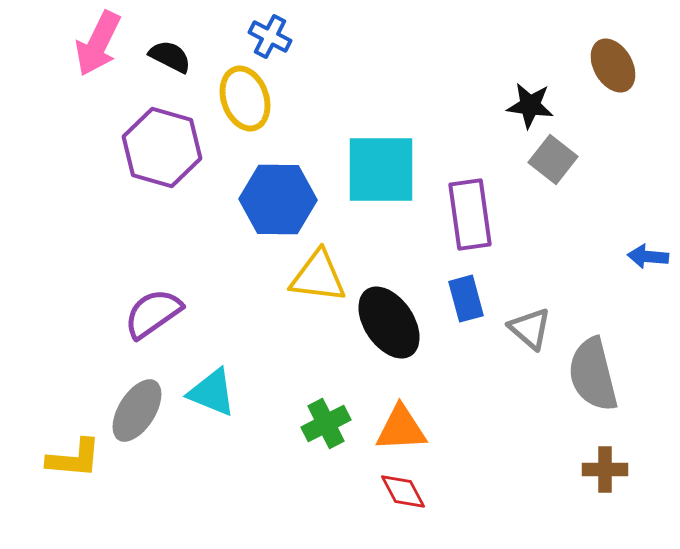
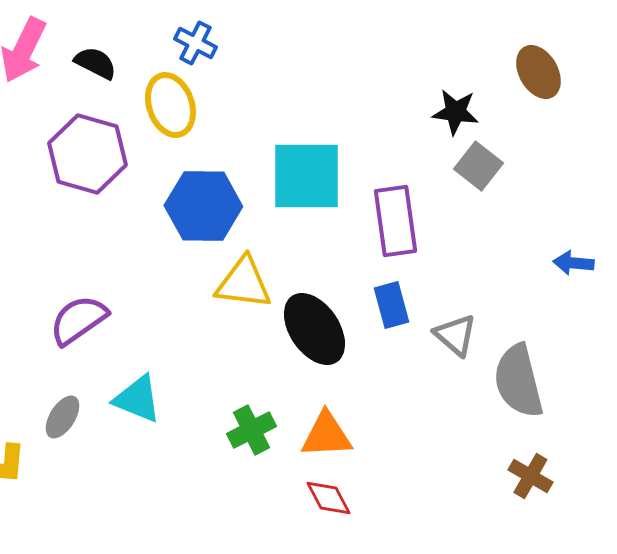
gray ellipse: (137, 411) -> (62, 417), size x0.7
brown cross: (605, 470) -> (530, 476), turned 30

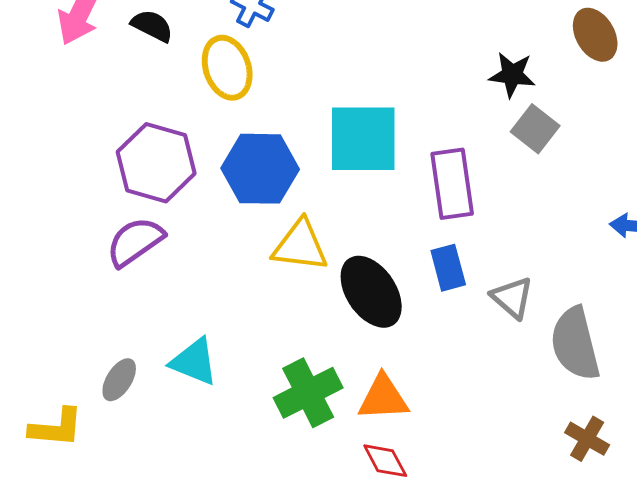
purple hexagon: (87, 154) -> (156, 163), moved
purple semicircle: (78, 320) -> (135, 242), moved
green cross: (251, 430) -> (308, 393), size x1.4

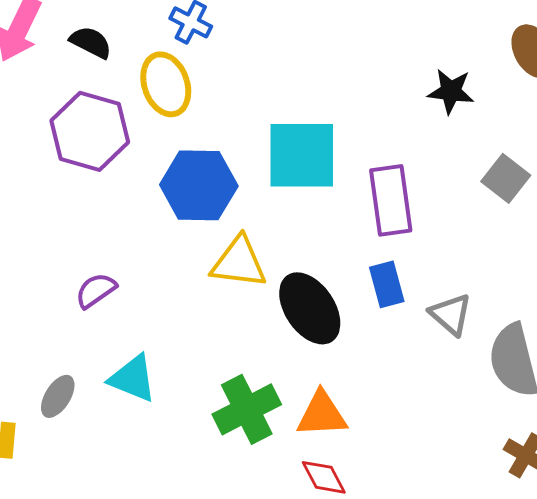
gray square: (535, 129) -> (506, 178), moved
purple hexagon: (156, 163) -> (90, 131), moved
purple semicircle: (135, 242) -> (96, 290), moved, size x0.7

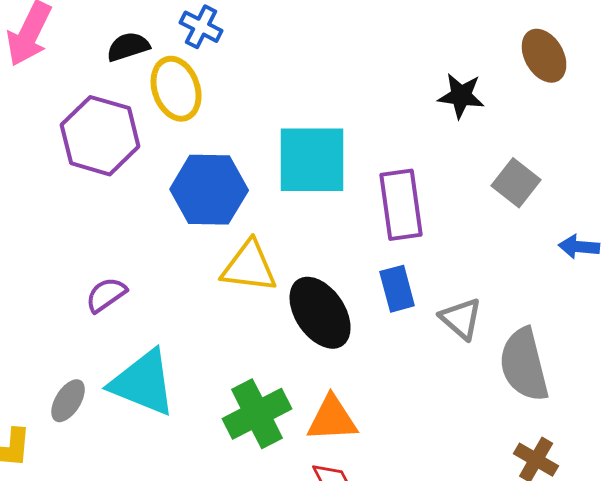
black semicircle: (91, 42) -> (128, 47), moved, turned -45
cyan triangle: (133, 378) -> (143, 383), size x1.4

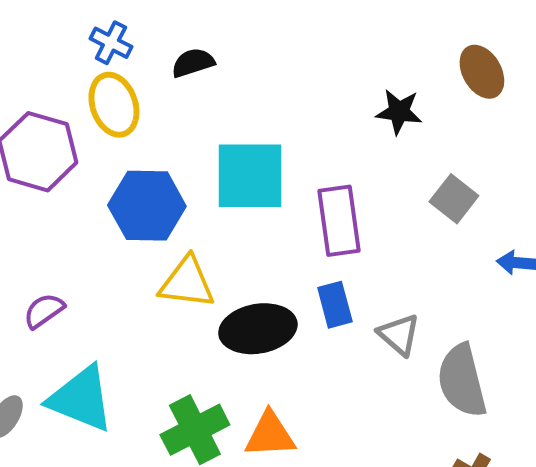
blue cross: (201, 27) -> (111, 43), moved
black semicircle: (128, 47) -> (193, 63), moved
black ellipse: (320, 313) -> (258, 329), turned -66

